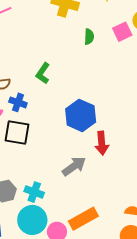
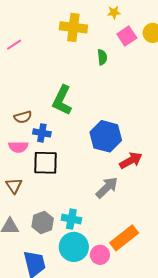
pink square: (122, 32) -> (127, 36), moved
green L-shape: (43, 73) -> (62, 100), size x1.4
red arrow: (102, 143) -> (131, 160), turned -105

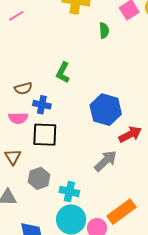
green L-shape: (62, 100) -> (63, 73), size x0.7
gray hexagon: (43, 222) -> (39, 178), moved

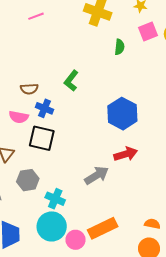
blue hexagon: (106, 110) -> (122, 114), moved

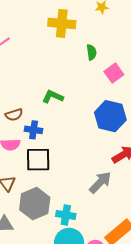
pink square: (148, 32) -> (114, 73), moved
green L-shape: (71, 81) -> (53, 97), turned 90
gray hexagon: (28, 180) -> (35, 204), size x1.4

